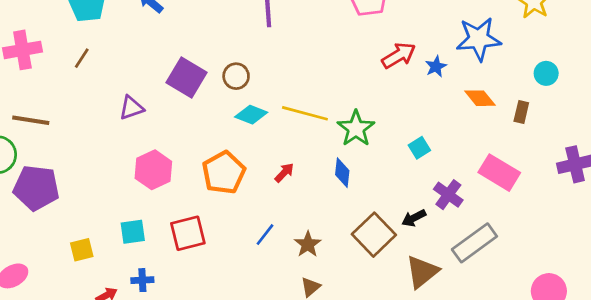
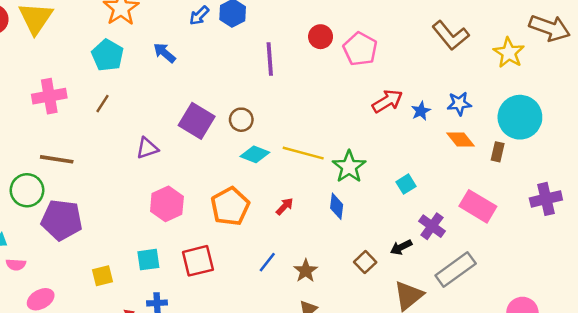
blue star: (479, 39) -> (459, 104), moved, size x0.6
cyan circle: (546, 73) -> (520, 117), size x2.0
brown square: (374, 235) -> (365, 262), size x0.6

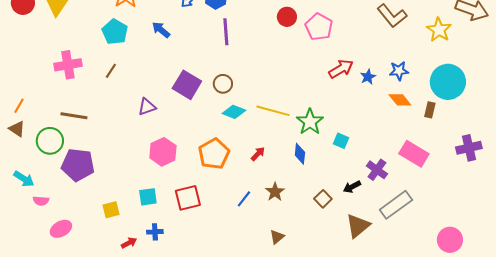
purple line: (270, 59) -> (226, 32), moved
cyan square: (406, 184) -> (341, 141), moved, turned -35
brown star: (306, 271) -> (275, 192), moved

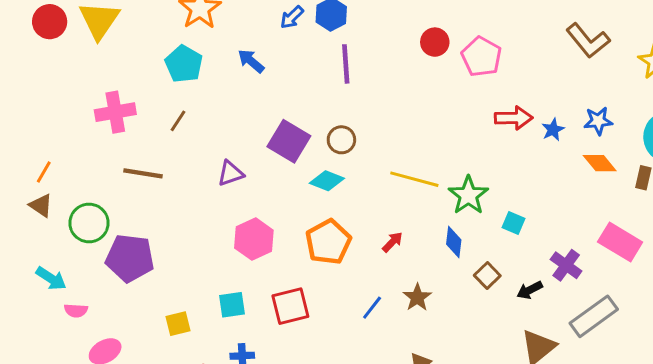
red arrow: (341, 69) -> (514, 118), turned 30
cyan diamond: (234, 112) -> (327, 181), moved
brown line: (74, 116) -> (143, 173), moved
brown square: (323, 199) -> (487, 276), moved

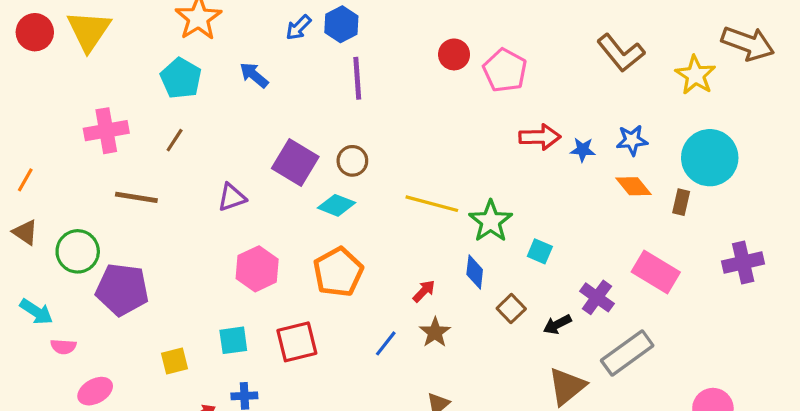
blue star: (553, 130) -> (583, 150), turned 30
orange line: (44, 172) -> (25, 180), moved
red arrow: (392, 242) -> (424, 291), moved

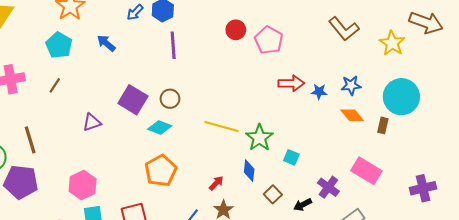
brown line: (136, 197) -> (30, 140), moved, turned 64
purple cross: (743, 262) -> (423, 188), moved
pink hexagon: (257, 269) -> (83, 185), moved

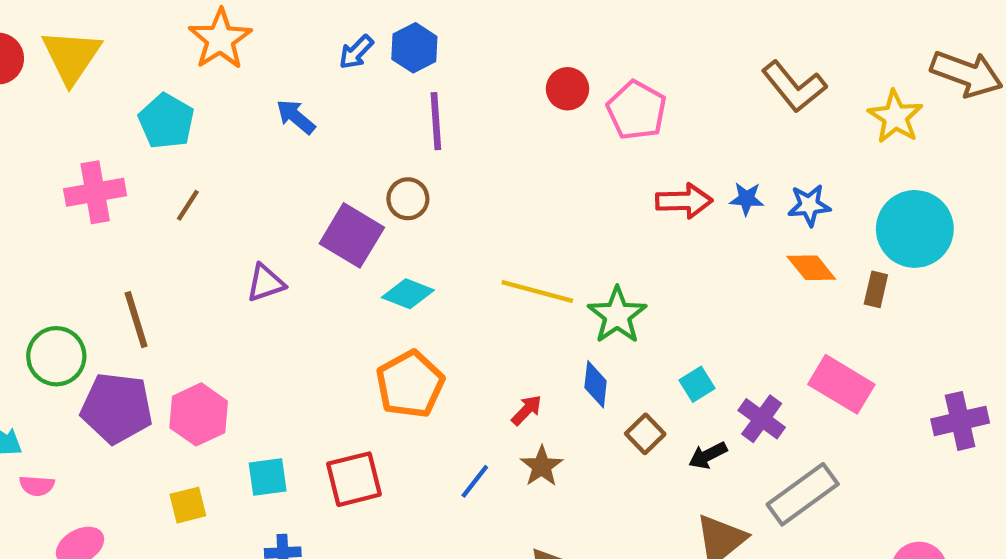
cyan pentagon: (59, 45) -> (166, 121), moved
blue star: (319, 92) -> (747, 199), moved
brown circle: (170, 99) -> (408, 199), moved
cyan square: (291, 157) -> (697, 384), moved, turned 35
pink hexagon: (83, 185) -> (199, 414), moved

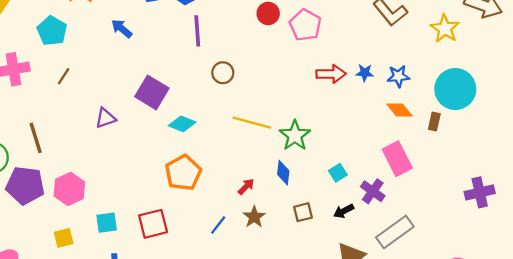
brown circle: (408, 199) -> (223, 73), moved
pink rectangle: (841, 384) -> (397, 159), moved, turned 32
brown square: (645, 434) -> (303, 212), moved, turned 30

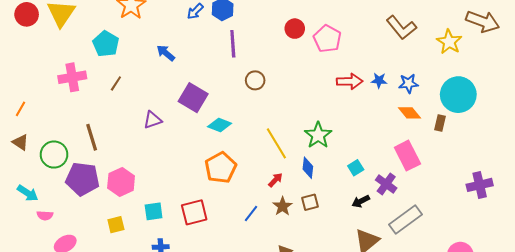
blue arrow: (122, 29) -> (166, 53), moved
yellow line: (252, 123) -> (276, 143), moved, turned 44
brown square: (303, 212) -> (310, 202), moved

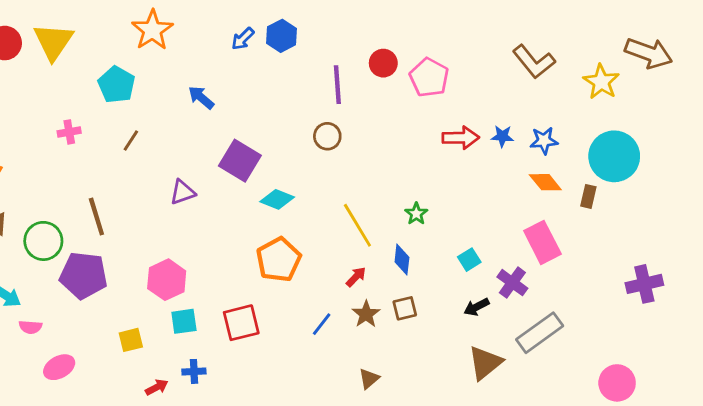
purple line: (233, 44) -> (337, 85), moved
pink cross: (72, 77) -> (69, 132), size x0.6
green star: (318, 135) -> (416, 214), size x0.6
pink hexagon: (121, 182) -> (167, 280), moved

